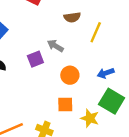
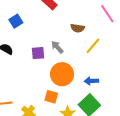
orange circle: (70, 75) -> (62, 74), size x1.5

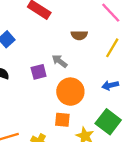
yellow line: (93, 46) -> (112, 48), moved
blue arrow: (91, 81) -> (110, 85), moved

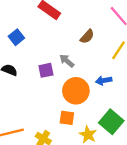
brown semicircle: (79, 35) -> (87, 37), turned -49
blue arrow: (110, 85) -> (104, 80), moved

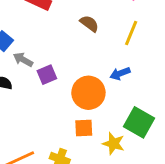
brown semicircle: (87, 37) -> (89, 24), turned -84
gray arrow: (67, 61) -> (23, 60), moved

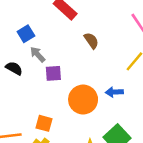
brown semicircle: (89, 24) -> (91, 41), moved
orange square: (84, 128) -> (44, 123), moved

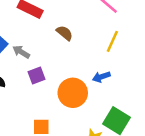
gray arrow: (38, 54) -> (21, 52), moved

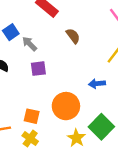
orange circle: (73, 93) -> (66, 106), moved

